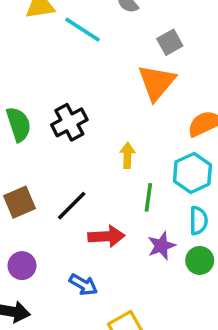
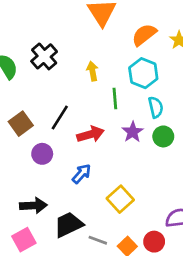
purple circle: (22, 266) -> (42, 154), moved
blue arrow: (83, 285) -> (82, 174), turned -65

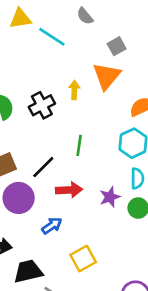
yellow arrow: (92, 71) -> (74, 90), moved
green line: (115, 98) -> (79, 145), moved
purple circle: (42, 154) -> (19, 198), size x1.5

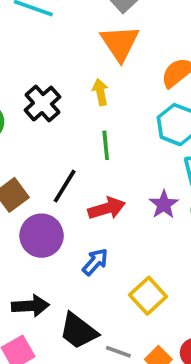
yellow arrow: (74, 90) -> (100, 92), moved
black trapezoid: (28, 271) -> (78, 331), turned -116

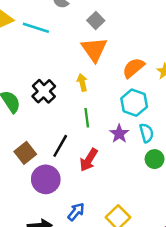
purple star: (164, 204) -> (119, 134), moved
red arrow: (107, 208) -> (89, 160), turned 140
blue arrow: (95, 262) -> (76, 212), moved

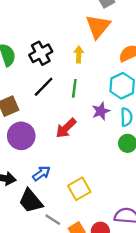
black line: (60, 146) -> (44, 87), moved

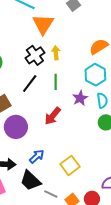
orange triangle: (98, 26) -> (43, 24), moved
black cross: (41, 53) -> (35, 55), moved

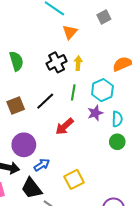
orange triangle: (43, 24) -> (70, 32), size x0.7
cyan hexagon: (95, 75) -> (102, 90), moved
black line: (30, 84) -> (45, 101), moved
purple circle: (16, 127) -> (24, 145), moved

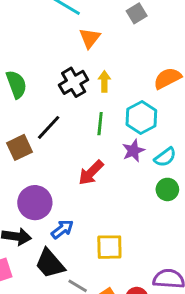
black line: (45, 101) -> (49, 127), moved
cyan semicircle: (117, 119) -> (165, 157), turned 56
yellow square: (74, 179) -> (109, 247), turned 30

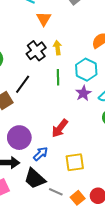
red arrow: (91, 173) -> (60, 128), moved

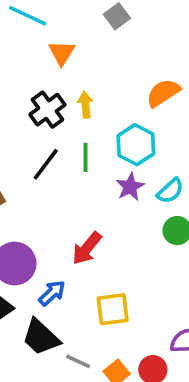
black line: (23, 84) -> (46, 164), moved

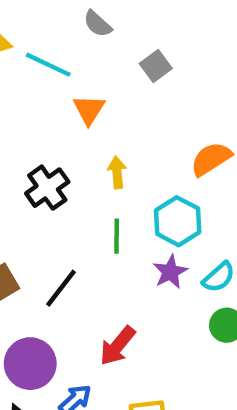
black cross: (47, 110) -> (47, 188), moved
black line: (46, 164) -> (61, 288), moved

